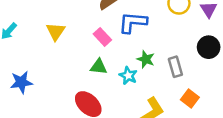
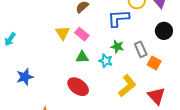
blue L-shape: (133, 22) -> (118, 18), moved
yellow triangle: (56, 31) -> (63, 33), moved
orange square: (190, 99) -> (154, 63), moved

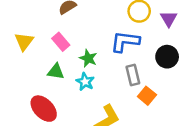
blue L-shape: (118, 18) -> (125, 42), moved
yellow triangle: (63, 33) -> (24, 41), moved
green star: (117, 47) -> (88, 58), moved

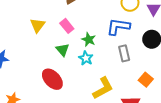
green triangle: (56, 72) -> (63, 50), turned 40
orange square: (147, 96) -> (146, 80), moved

